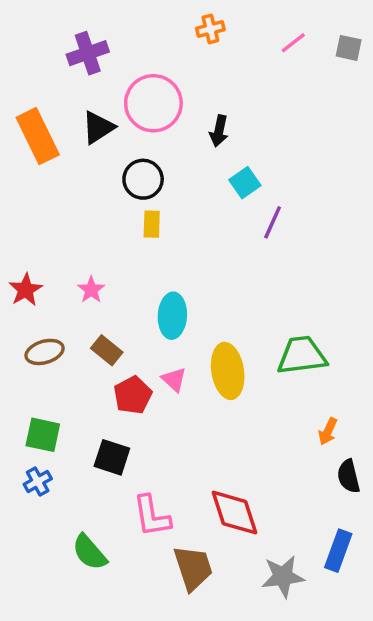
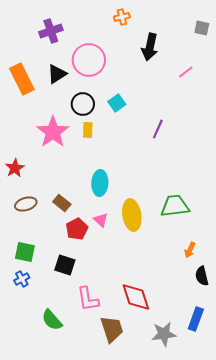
pink line: (293, 43) -> (186, 72), moved
black arrow: (219, 131) -> (150, 47), moved, size x1.5
cyan square: (245, 183) -> (117, 103), moved
pink star: (91, 290) -> (53, 132), moved, size x2.0

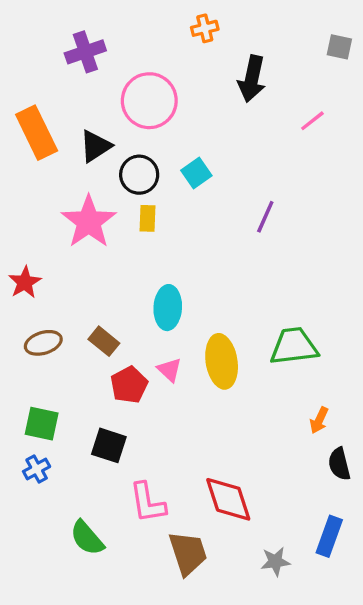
black triangle: (57, 74) -> (95, 146), moved
gray star: (164, 334) -> (275, 562), size x0.7

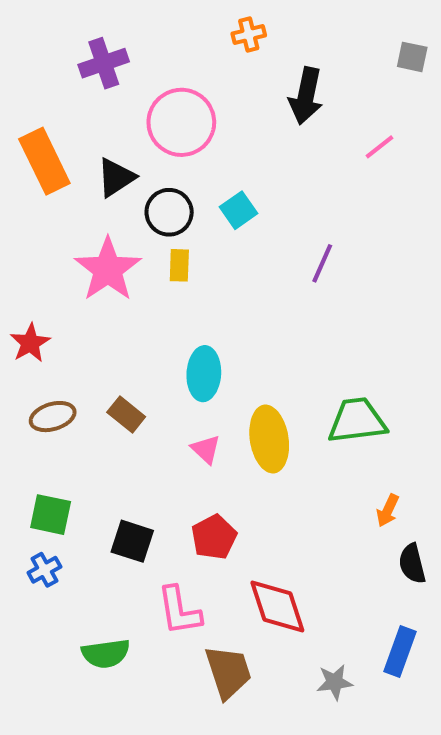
red pentagon: (129, 385) -> (214, 537), moved
green semicircle: (87, 538) -> (106, 654), turned -57

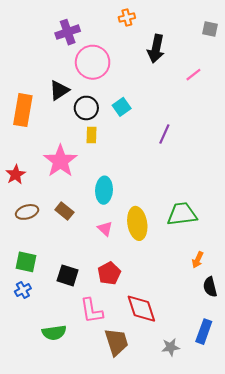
purple cross: (104, 63) -> (68, 32), moved
orange rectangle: (44, 161) -> (23, 110), moved, turned 36
pink star: (108, 269) -> (60, 161), moved

